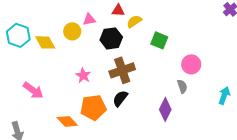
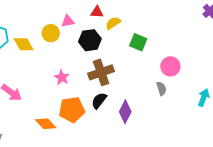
purple diamond: (165, 109) -> (125, 112), moved

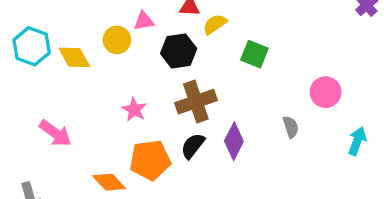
pink circle: (170, 66) -> (326, 92), moved
purple diamond: (125, 112) -> (234, 141), moved

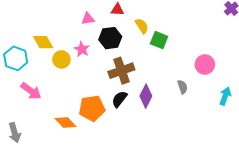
yellow semicircle: (215, 24) -> (142, 26), moved, turned 91
yellow circle: (117, 40) -> (61, 59), moved
cyan hexagon: (32, 46) -> (16, 58), moved
pink star: (134, 109) -> (82, 49), moved

